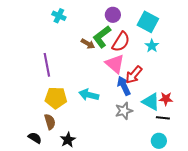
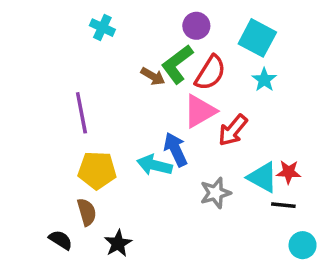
pink triangle: (115, 64) -> (200, 111), turned 50
blue arrow: (124, 86) -> (175, 149), moved
cyan circle: (159, 141) -> (303, 245), moved

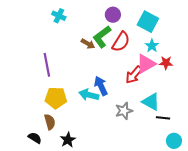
pink triangle: (200, 111) -> (146, 64), moved
red star: (289, 172) -> (166, 63), moved

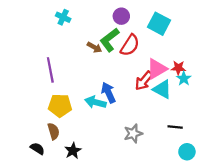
cyan star: (152, 46) -> (184, 79), moved
cyan triangle: (151, 102) -> (162, 89), moved
gray star: (124, 111) -> (133, 133), moved

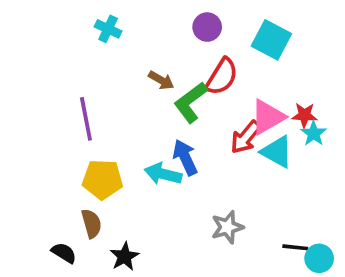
green L-shape: (109, 40) -> (191, 102), moved
black line: (175, 127) -> (295, 247), moved

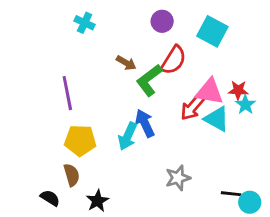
pink triangle: (268, 117) -> (209, 92), turned 40
cyan arrow: (163, 174) -> (128, 136), turned -80

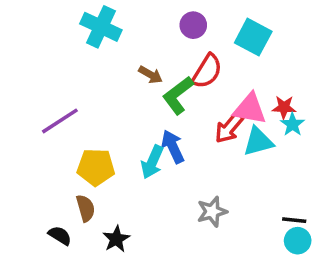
cyan cross: (85, 23) -> (101, 27), size x1.6
purple line: (67, 93) -> (60, 121), moved, turned 68
cyan triangle: (217, 119) -> (258, 141), turned -44
black line: (231, 194) -> (294, 220), moved

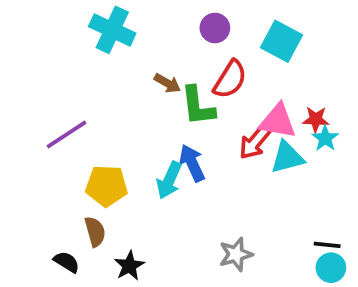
green L-shape: (178, 95) -> (198, 106), turned -60
gray star: (212, 212) -> (236, 254), moved

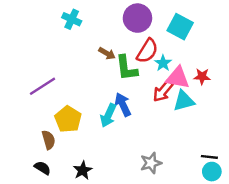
purple circle: (215, 28) -> (137, 18), size x1.5
cyan cross: (112, 30) -> (72, 19), size x0.7
cyan star: (325, 138) -> (163, 63), moved
yellow pentagon: (106, 186) -> (68, 119), turned 30
brown semicircle: (95, 232) -> (49, 140), moved

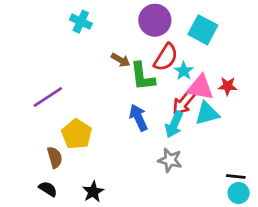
cyan arrow: (108, 115) -> (174, 124), moved
gray star: (151, 163) -> (170, 160), moved, turned 30

